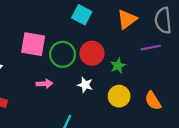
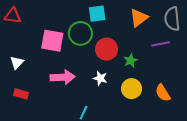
cyan square: (82, 15) -> (97, 14), turned -36
green circle: (63, 54) -> (80, 33), moved
pink arrow: (44, 84) -> (63, 77), size x1.6

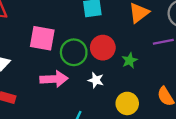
green circle: (80, 33) -> (74, 52), moved
yellow circle: (132, 89) -> (127, 103), moved

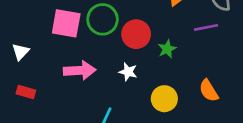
green circle: (74, 52) -> (103, 19), moved

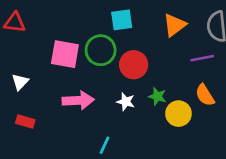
green star: (167, 49) -> (157, 96), moved, turned -30
orange semicircle: (209, 91) -> (205, 95), moved
yellow circle: (164, 99) -> (178, 114), moved

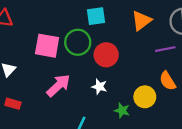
green star: (157, 96) -> (122, 110), moved
pink arrow: (78, 100) -> (58, 85), turned -40

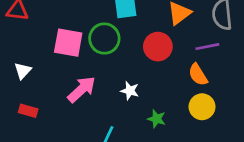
red circle: (106, 55) -> (158, 47), moved
orange semicircle: (168, 81) -> (198, 75), moved
yellow circle: (145, 97) -> (202, 107), moved

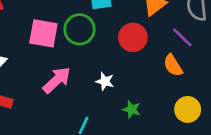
purple line: (207, 47) -> (182, 37), turned 55
yellow circle: (202, 107) -> (188, 109), moved

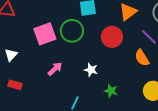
pink square: (43, 33) -> (45, 34), turned -30
pink arrow: (57, 80) -> (55, 69), size x0.7

